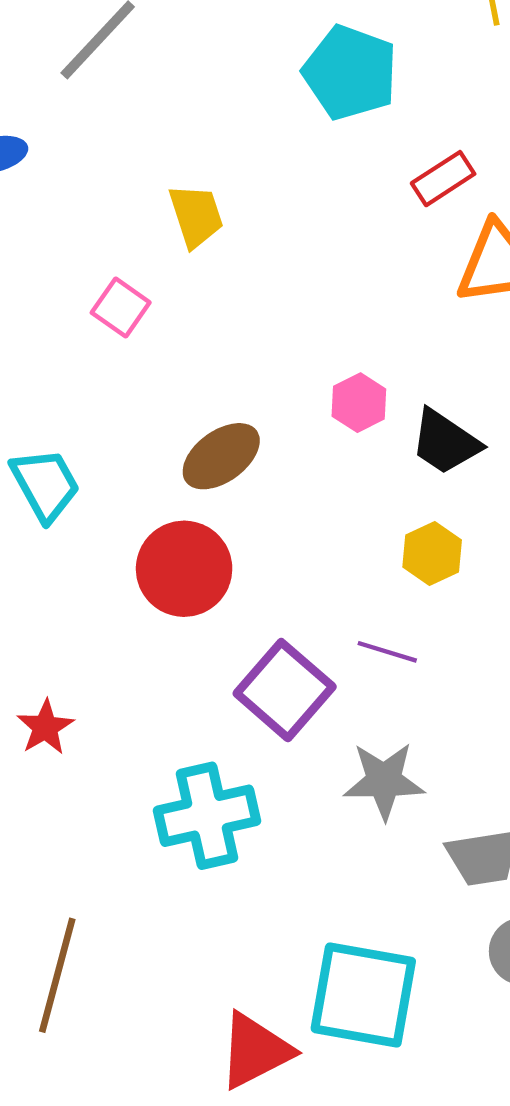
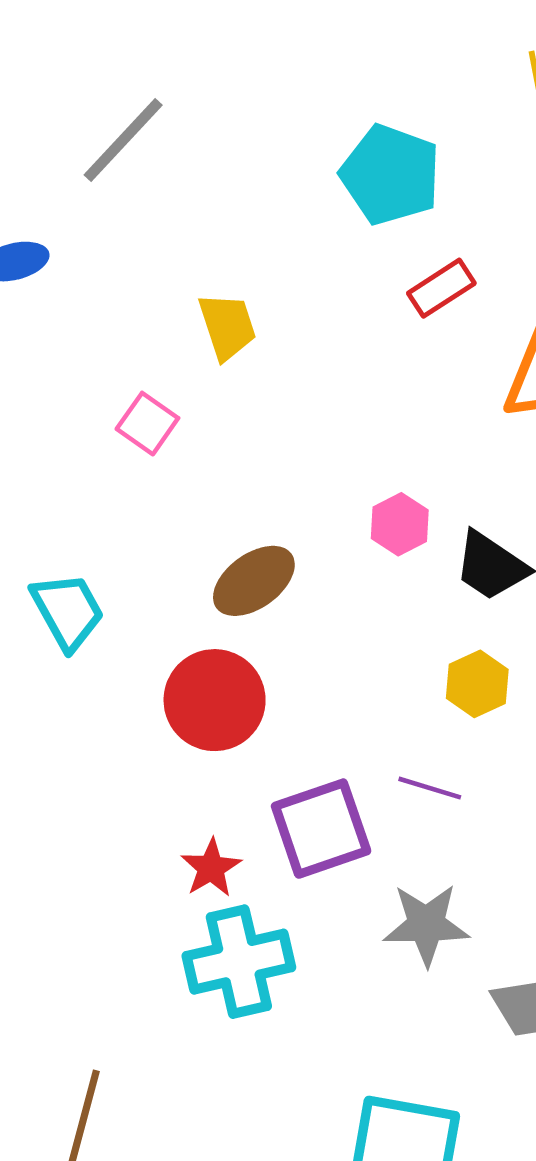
red rectangle: (443, 179) -> (441, 288), moved
purple square: (285, 690) -> (321, 829), turned 30
red star: (45, 727) -> (211, 868), moved

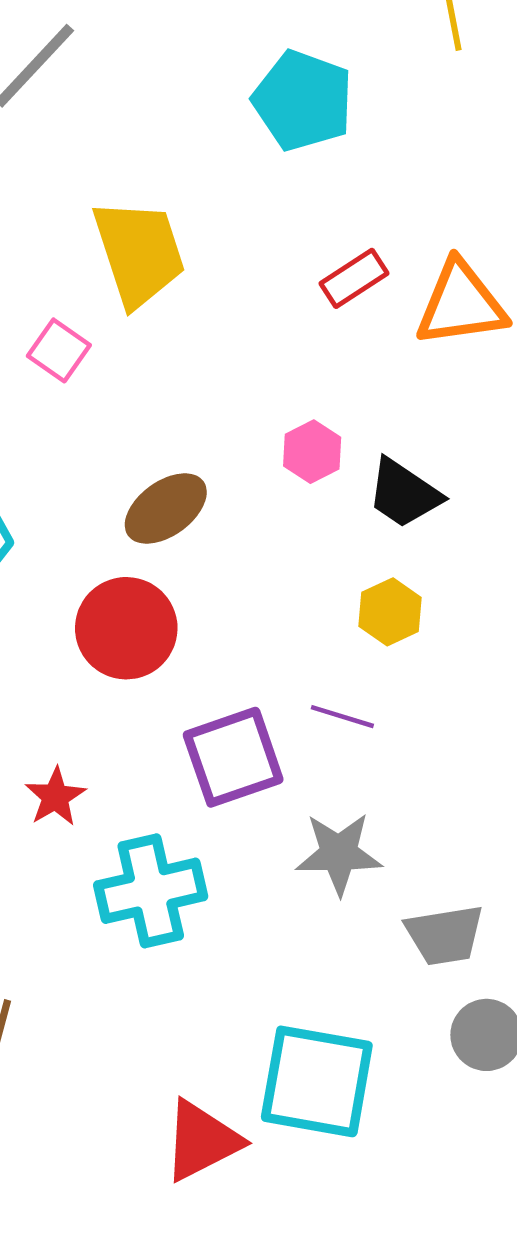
red rectangle: (441, 288) -> (354, 278), moved
yellow trapezoid: (227, 326) -> (139, 253), size x1.6
red star: (211, 868) -> (55, 797), moved

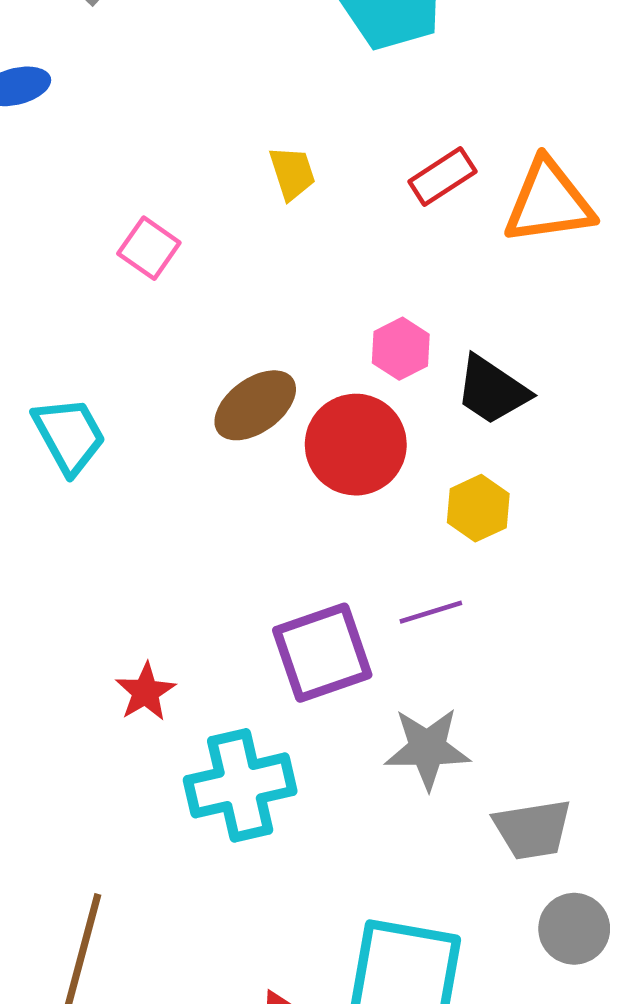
yellow trapezoid: (139, 253) -> (292, 173), moved, size x0.5
red circle: (126, 628) -> (356, 445), moved
purple line: (342, 717) -> (431, 612), turned -34

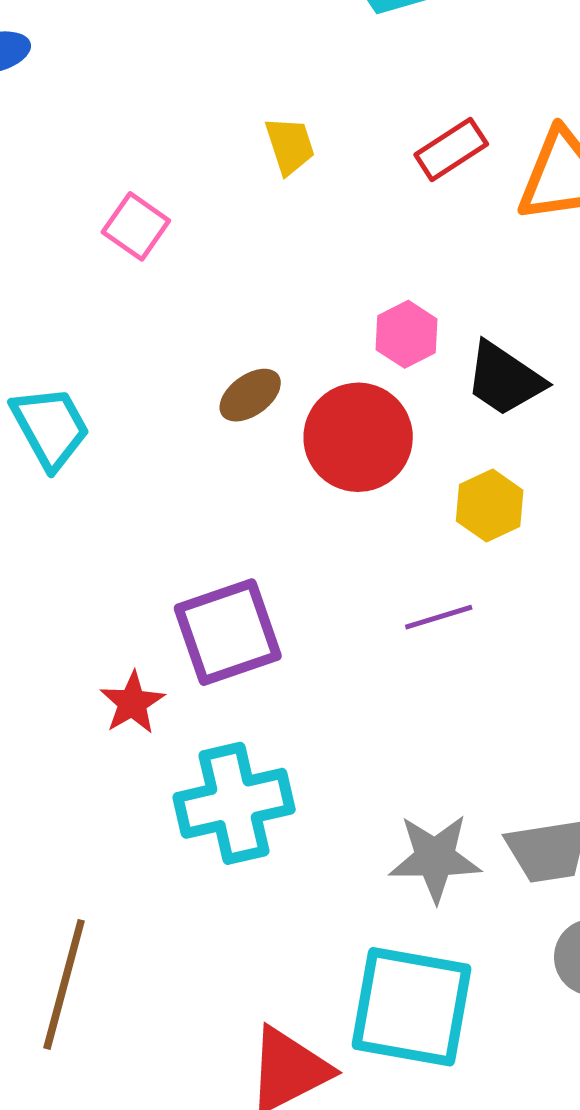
brown ellipse: (255, 405) -> (250, 395), size x0.7
purple square: (322, 653) -> (228, 632), moved
gray star: (427, 748) -> (435, 858), moved

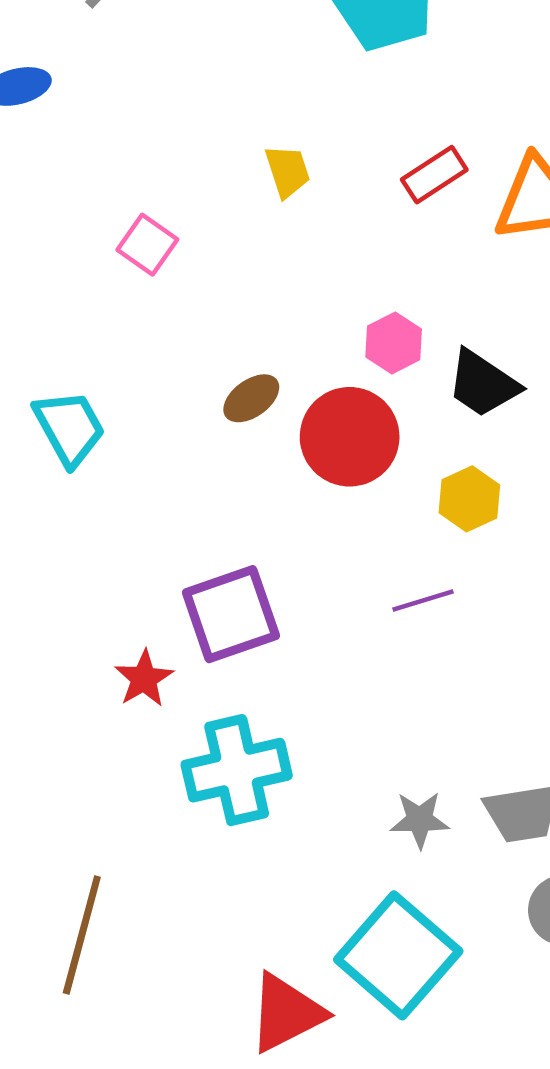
gray star: (435, 858) -> (420, 820), size x0.7
cyan square: (411, 1007) -> (398, 955), turned 31

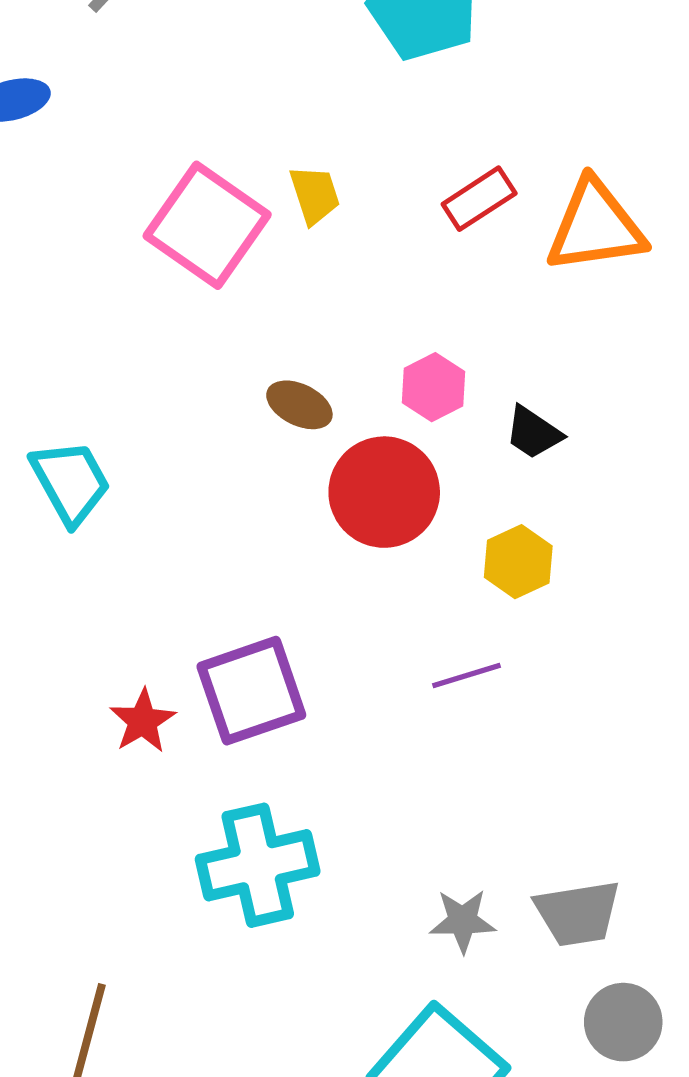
pink square: (147, 245) -> (207, 225), moved, size x1.8
black trapezoid: (483, 384) -> (533, 433), size x0.7
brown ellipse: (251, 398) -> (299, 405), moved, turned 62
red star: (144, 679) -> (143, 721), moved

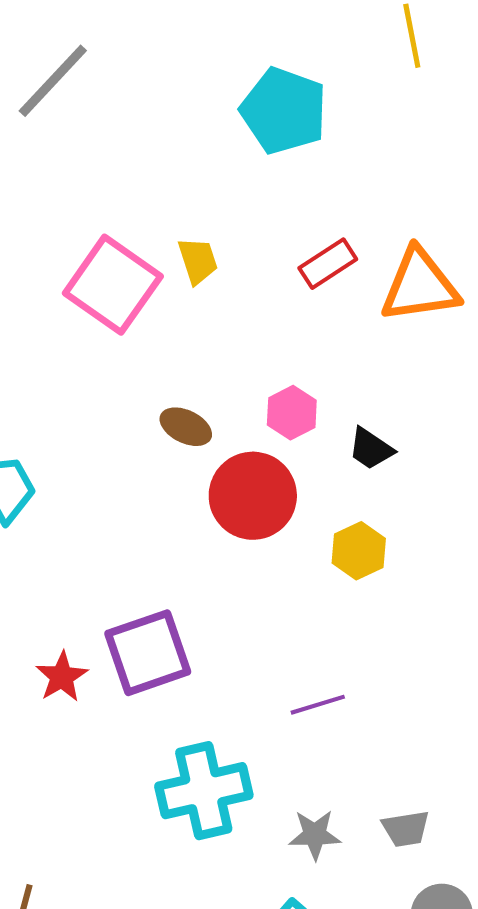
purple line: (466, 676) -> (318, 705), moved
cyan cross: (258, 865) -> (204, 791), moved
gray trapezoid: (578, 913) -> (406, 829), size x0.7

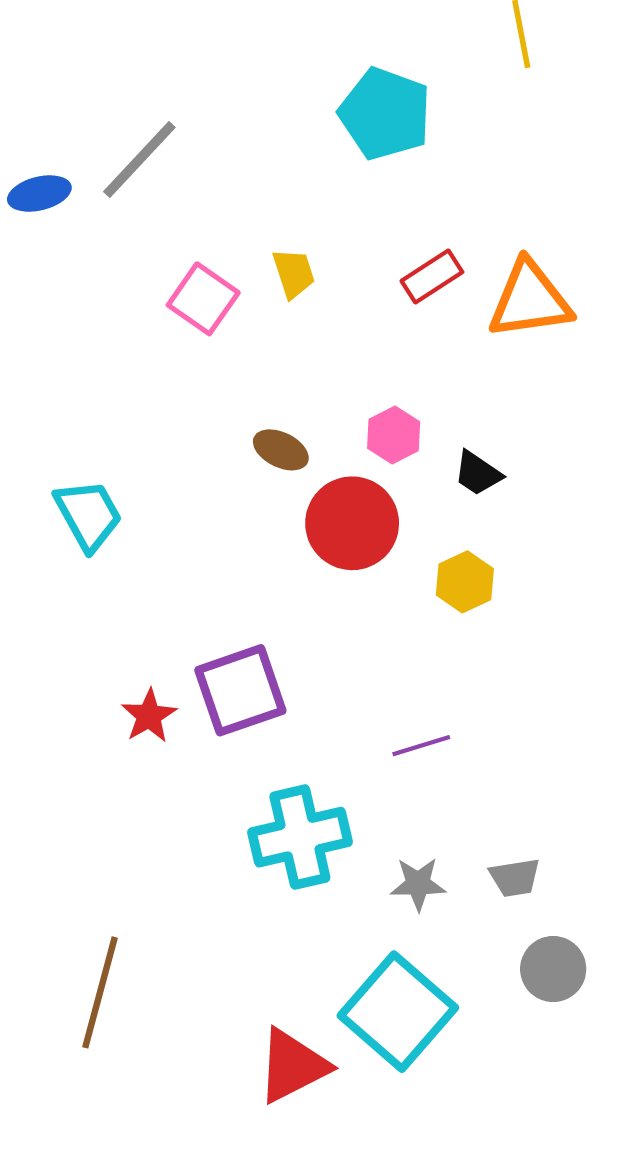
gray line: (53, 81) -> (139, 159), moved
pink square: (113, 285) -> (203, 299), size x0.7

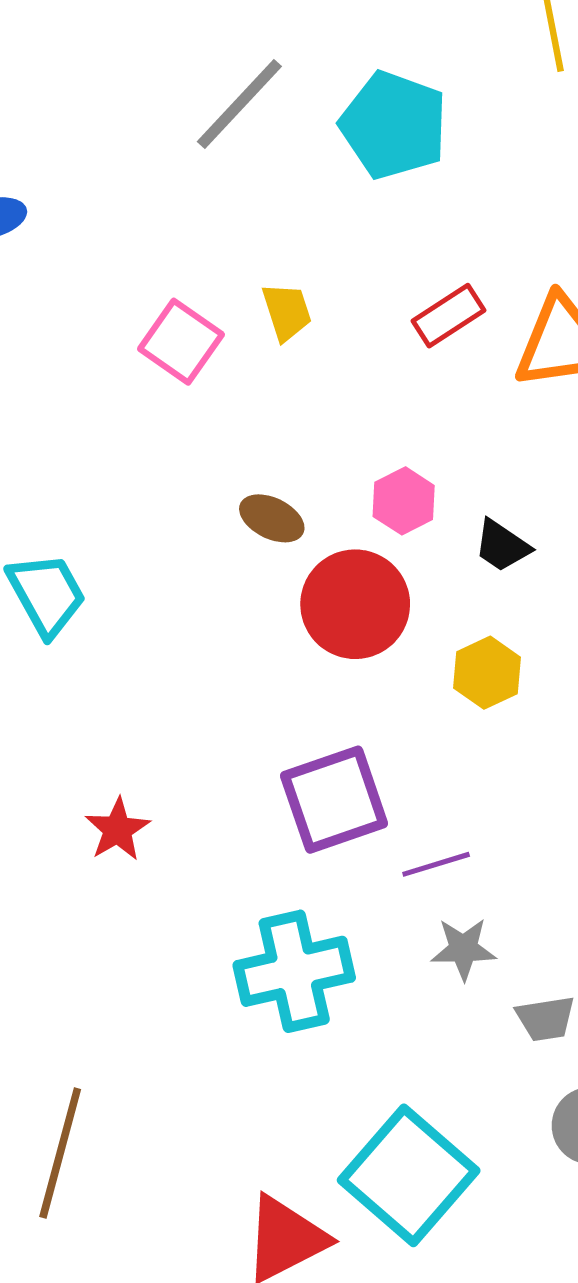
gray line: (139, 159) -> (239, 104), moved
purple square: (240, 690) -> (334, 800), moved
gray star: (418, 884) -> (463, 949), moved

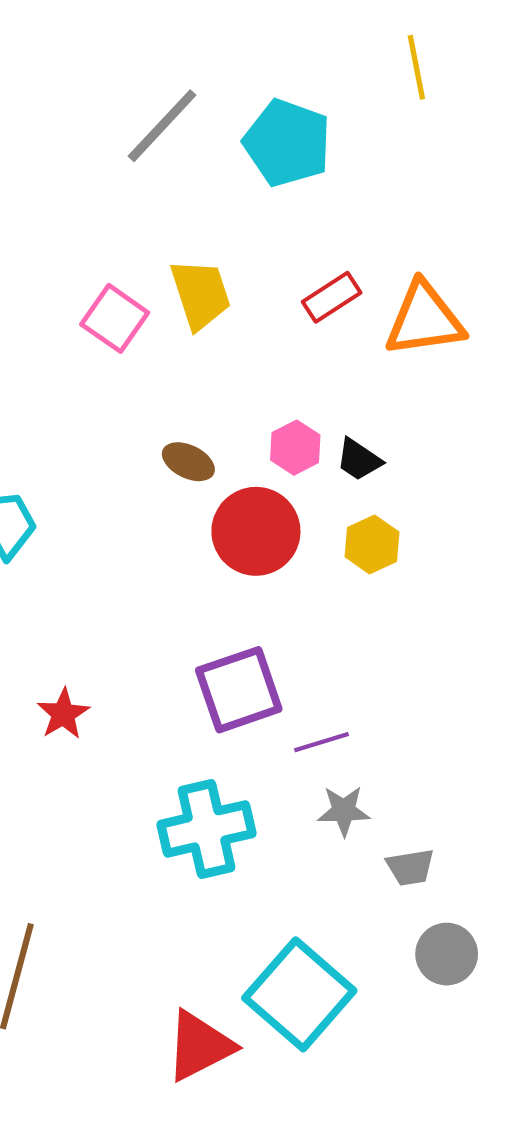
yellow trapezoid: (287, 312) -> (200, 294), size x1.5
black trapezoid: (502, 546) -> (359, 460), moved
yellow hexagon: (487, 673) -> (372, 544), moved

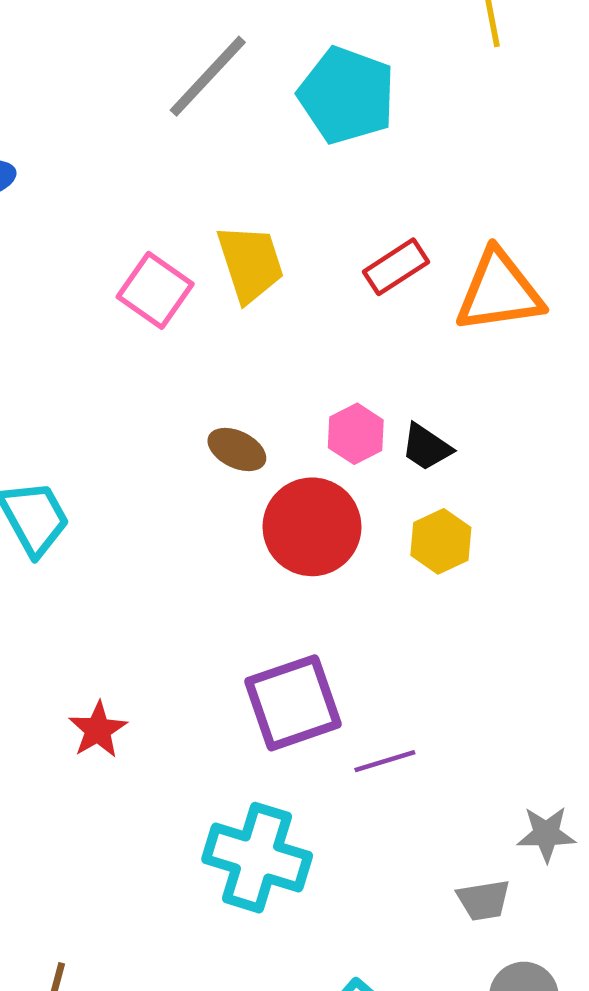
gray star: (344, 811) -> (546, 834), moved
cyan cross: (207, 829) -> (257, 858), turned 30

